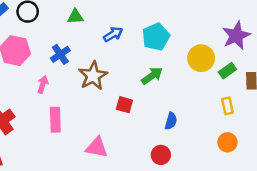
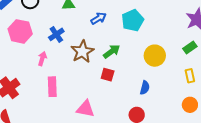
yellow circle: (201, 58) -> (155, 56), moved
green arrow: (152, 76) -> (112, 52), moved

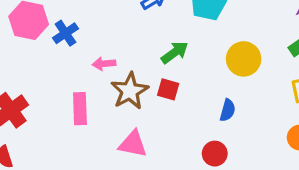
blue cross: (56, 34) -> (66, 33), moved
brown star: (82, 52) -> (130, 91), moved
pink arrow: (42, 59) -> (104, 64), moved, turned -112

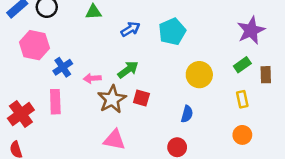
blue cross: (66, 33) -> (63, 67), moved
green arrow: (175, 52) -> (128, 70), moved
pink rectangle: (80, 109) -> (55, 102), moved

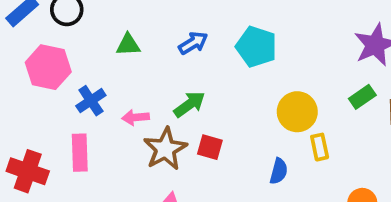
green triangle: (93, 12) -> (128, 45), moved
cyan pentagon: (172, 32) -> (256, 47), turned -30
yellow rectangle: (242, 99) -> (320, 147), moved
red cross: (21, 114) -> (28, 171), turned -35

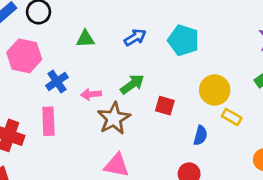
red square: (210, 147) -> (165, 106), moved
yellow rectangle: (320, 147) -> (232, 117), turned -48

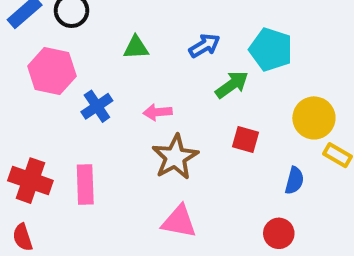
green arrow: (132, 84) -> (232, 85), moved
pink arrow: (91, 94) -> (158, 112), moved
pink rectangle: (48, 121) -> (85, 184), moved

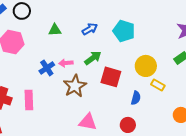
green arrow: (232, 85) -> (93, 58), moved
blue cross: (97, 106) -> (47, 68), moved
red square: (246, 139) -> (111, 77), size x1.5
pink triangle: (179, 222) -> (88, 122), moved

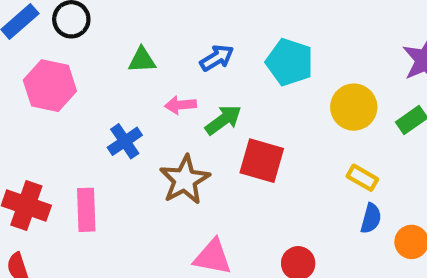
pink arrow: (66, 63) -> (180, 105), moved
yellow circle: (146, 66) -> (354, 107), moved
blue semicircle: (136, 98) -> (371, 218), moved

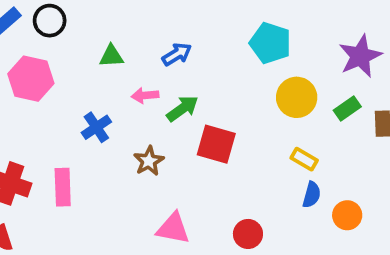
cyan pentagon: (290, 62) -> (270, 43), moved
brown star: (185, 180) -> (149, 161), size x0.7

